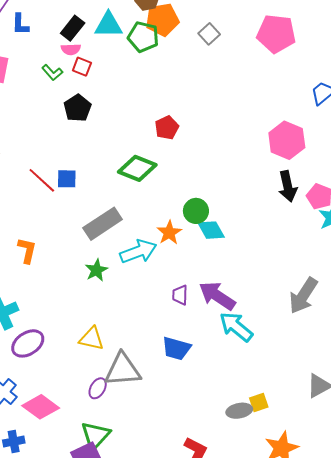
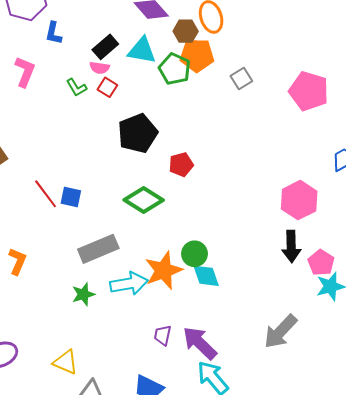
black pentagon: (77, 108) -> (138, 133), moved, size x1.4
orange star: (169, 233) -> (164, 270), size x1.5
gray arrow: (303, 296) -> (280, 332), moved

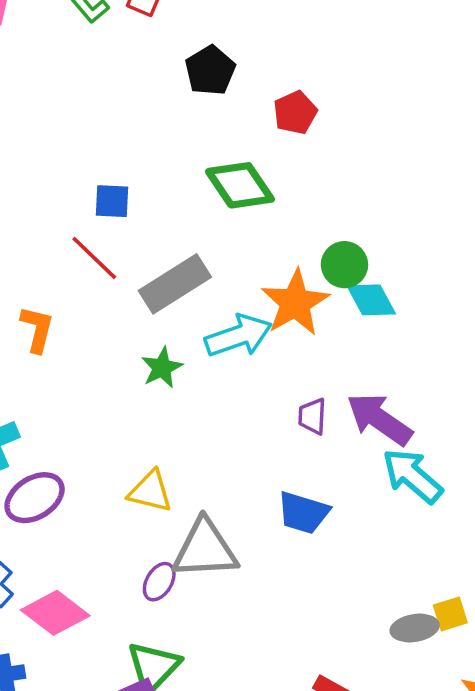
black pentagon: (138, 133) -> (210, 71), size x0.7
red line: (46, 194) -> (94, 258), moved
green diamond: (144, 200) -> (240, 185), turned 33

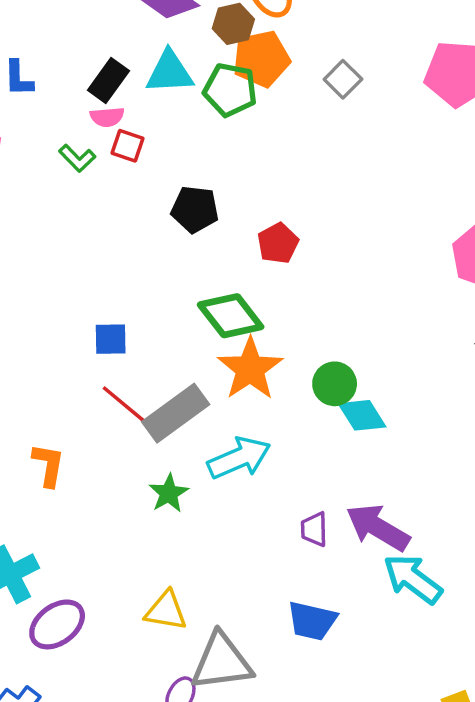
black pentagon: (210, 71) -> (195, 209), turned -30
red line: (94, 258) -> (125, 405), moved
orange star: (295, 303) -> (250, 369), moved

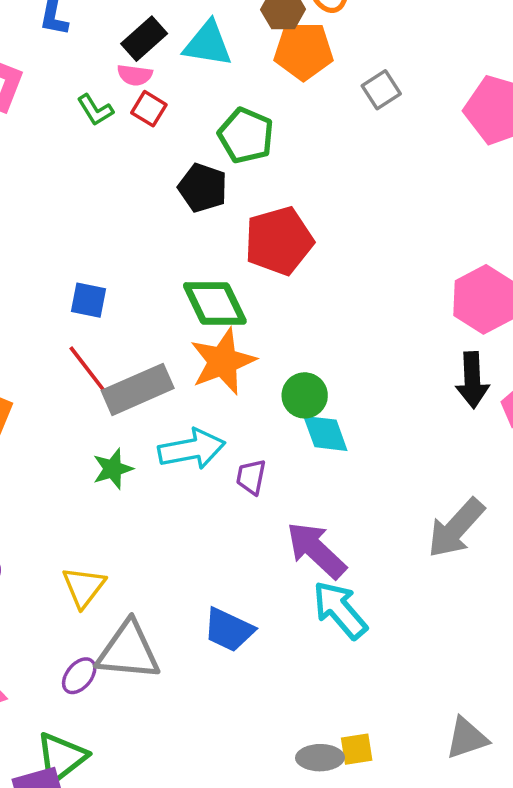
green pentagon: (230, 90) -> (246, 136), moved
red pentagon: (278, 243) -> (279, 241), size x1.6
purple trapezoid: (314, 529) -> (251, 477), moved
yellow triangle: (166, 611) -> (84, 587), turned 45

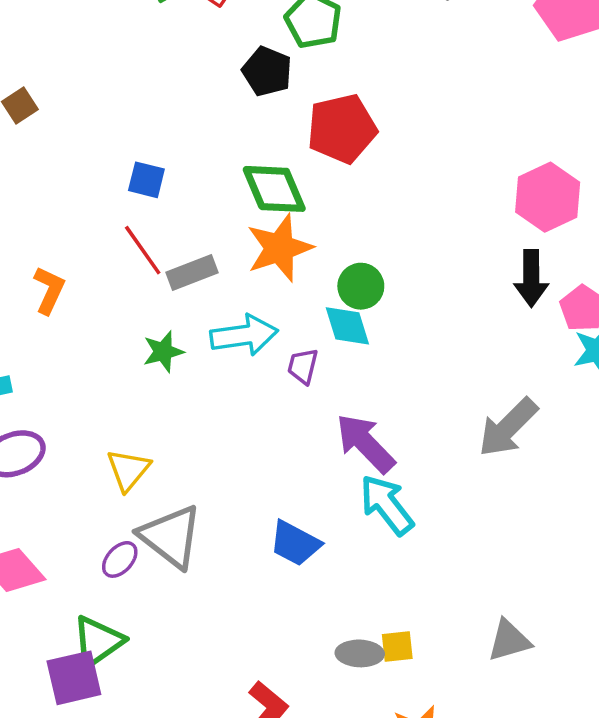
gray rectangle: (138, 389) -> (192, 272), size x0.7
cyan diamond: (325, 433) -> (347, 326), moved
blue trapezoid: (229, 630) -> (295, 543), moved
gray triangle: (128, 651) -> (171, 537), turned 30

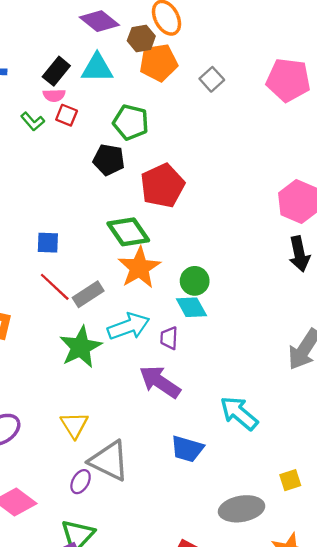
green star: (163, 352) -> (81, 347), size x1.6
purple arrow: (365, 443) -> (160, 382), moved
yellow square: (397, 647) -> (290, 480), moved
gray ellipse: (360, 653) -> (242, 509), size x1.5

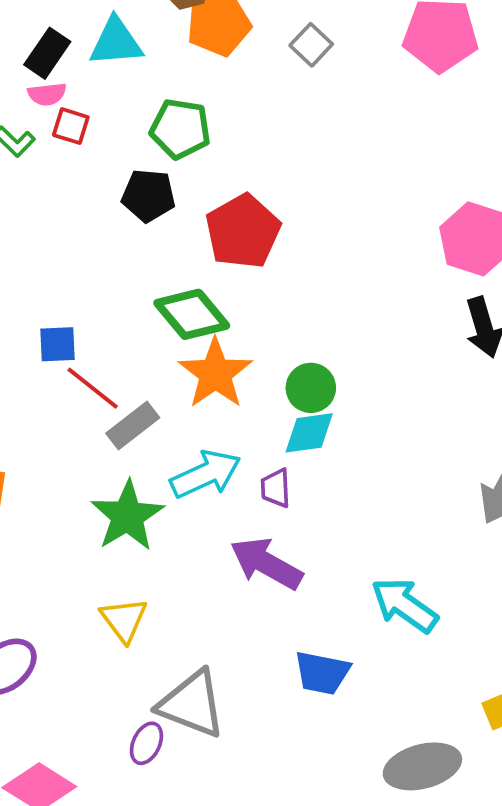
red line: (55, 287) -> (93, 388), moved
cyan diamond: (191, 307) -> (309, 433), turned -64
yellow triangle: (74, 425) -> (124, 620), moved

